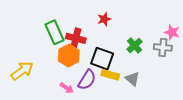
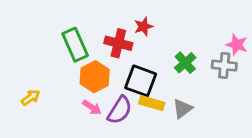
red cross: (76, 38) -> (118, 43), moved
yellow arrow: (22, 71) -> (31, 98), size x0.6
gray triangle: (132, 79) -> (182, 109), turned 42
pink arrow: (67, 88) -> (92, 107), moved

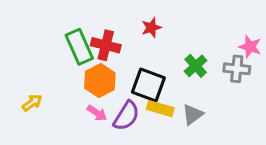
red cross: (118, 43) -> (106, 45), moved

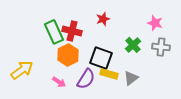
pink star: (250, 47) -> (155, 23), moved
yellow arrow: (32, 103) -> (22, 70), size x1.6
pink arrow: (97, 113) -> (59, 82), moved

